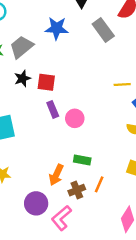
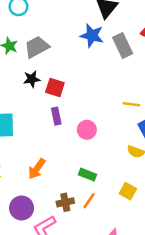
blue star: (57, 28) -> (92, 36), moved
pink circle: (75, 118) -> (87, 130), moved
green rectangle: (82, 160) -> (88, 175), moved
orange arrow: (56, 175) -> (37, 169), moved

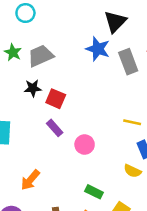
purple rectangle: (56, 116) -> (55, 128), turned -35
green rectangle: (88, 175) -> (94, 192), moved

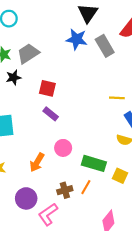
black star: (33, 88) -> (13, 77), moved
pink circle: (85, 145) -> (63, 148), moved
green rectangle: (94, 192) -> (94, 163), size x1.5

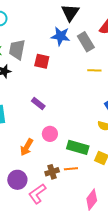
gray trapezoid: (28, 53) -> (17, 50), turned -45
red square: (47, 88) -> (42, 61), moved
yellow line: (117, 98) -> (94, 70), moved
orange line: (86, 187) -> (71, 169), turned 56

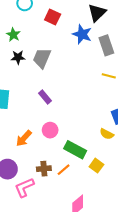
gray trapezoid: (17, 50) -> (42, 58), moved
red square: (42, 61) -> (53, 17), moved
orange line: (71, 169) -> (64, 170), turned -48

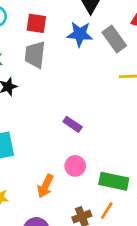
gray trapezoid: (42, 58) -> (35, 55), moved
purple rectangle: (45, 97) -> (73, 124), moved

